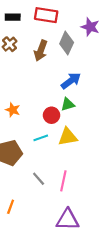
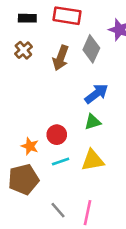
orange star: (13, 110) -> (30, 146), moved
red circle: (52, 115) -> (57, 135), moved

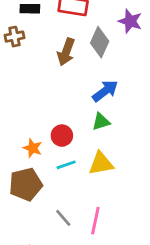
brown cross: (23, 50) -> (14, 37), moved, turned 30

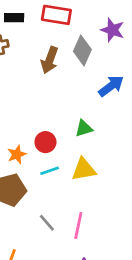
blue arrow: (105, 91) -> (111, 86), moved
orange star: (33, 148) -> (17, 154), turned 30

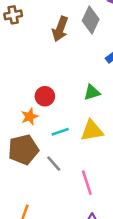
red circle: (45, 142) -> (45, 96), moved
gray line: (47, 223) -> (54, 164), moved
pink line: (78, 225) -> (87, 183), turned -30

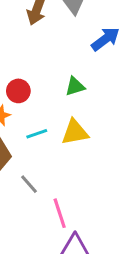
gray line: (54, 164) -> (29, 184), moved
pink line: (87, 183) -> (60, 213), moved

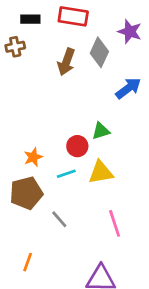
red circle: (18, 91) -> (77, 146), moved
pink line: (60, 213) -> (115, 223), moved

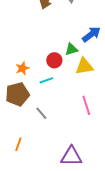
blue arrow: (128, 88) -> (91, 34), moved
yellow triangle: (101, 172) -> (84, 66), moved
pink line: (115, 223) -> (86, 105), moved

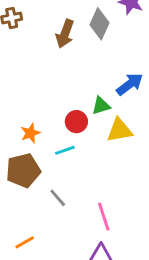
pink line: (86, 105) -> (104, 217), moved
orange line: (18, 144) -> (25, 242), turned 40

